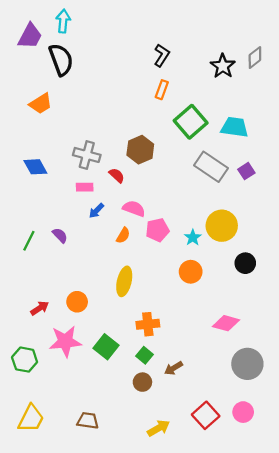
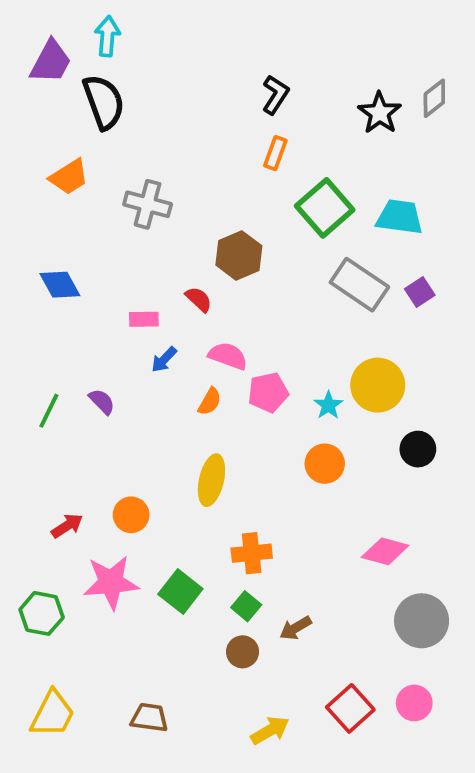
gray cross: (87, 155) -> (148, 204), moved

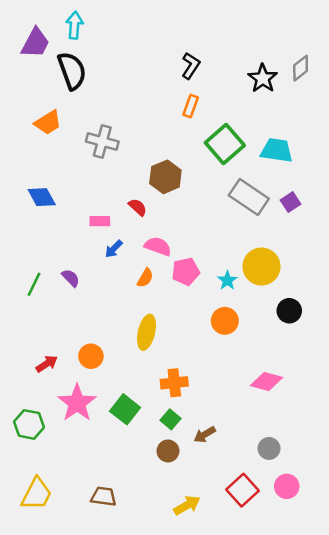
pink star: (111, 582) -> (77, 403), turned -30
gray circle: (422, 621) -> (269, 448), moved, size x0.6

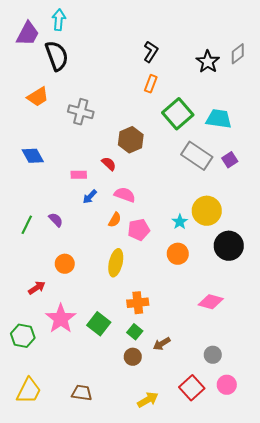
pink pentagon: (186, 272) -> (139, 230), moved
black circle: (289, 311) -> (229, 246), size x1.5
orange circle: (91, 356) -> (65, 264), moved

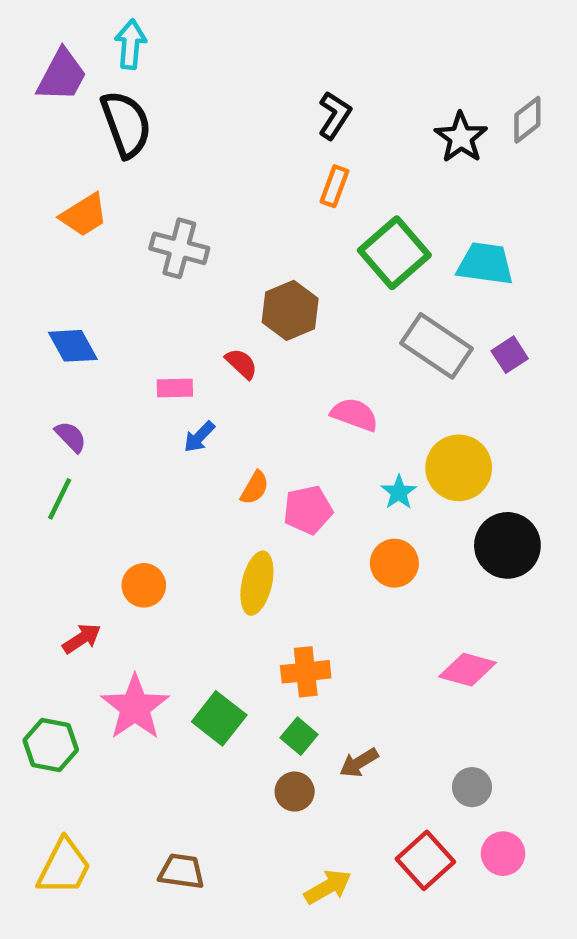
pink semicircle: (125, 195) -> (354, 415), moved
purple semicircle: (56, 220) -> (71, 437), moved

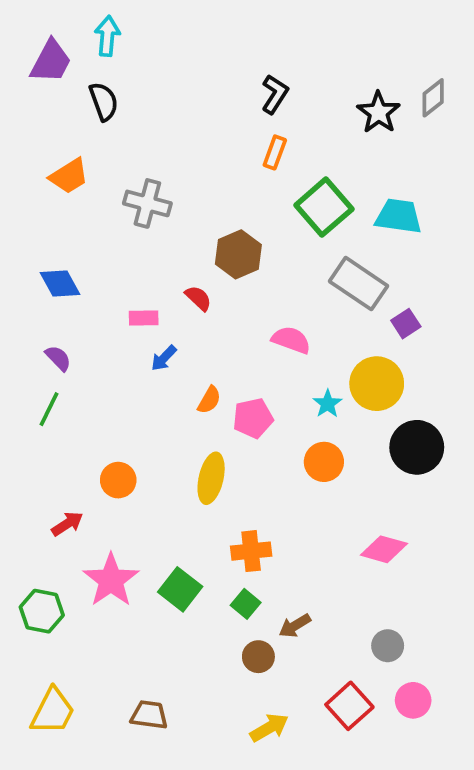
black semicircle: (126, 124) -> (104, 101), size x0.7
purple square: (510, 355) -> (406, 324), moved
brown circle: (295, 792) -> (258, 657), moved

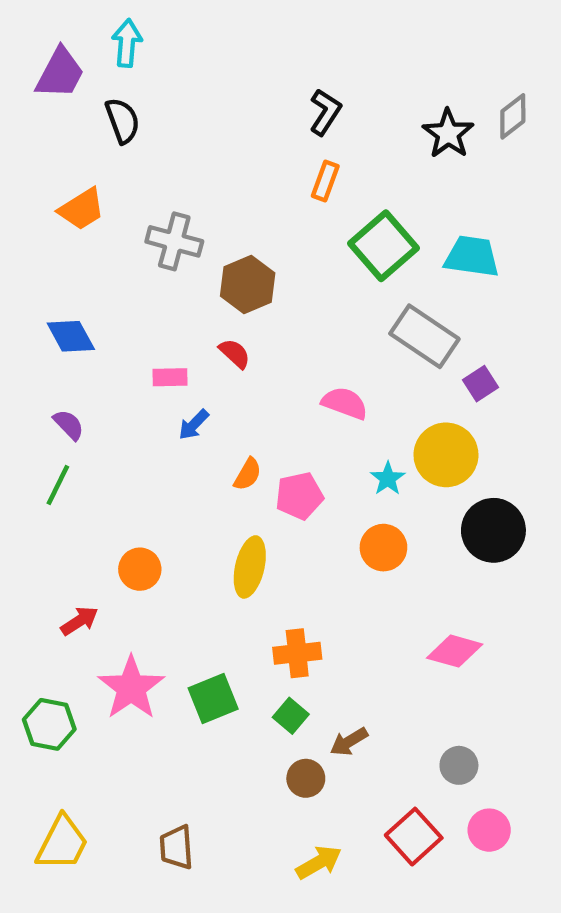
brown hexagon: (238, 254) -> (248, 285), moved
green square: (180, 589) -> (213, 699), turned 30
brown trapezoid: (149, 715) -> (176, 847), turned -102

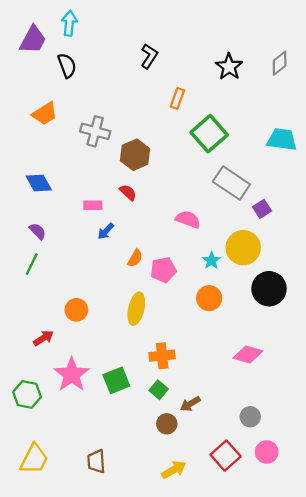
black L-shape: (325, 112) -> (149, 56), moved
black star: (448, 134) -> (229, 67), moved
cyan trapezoid: (472, 256) -> (282, 140), moved

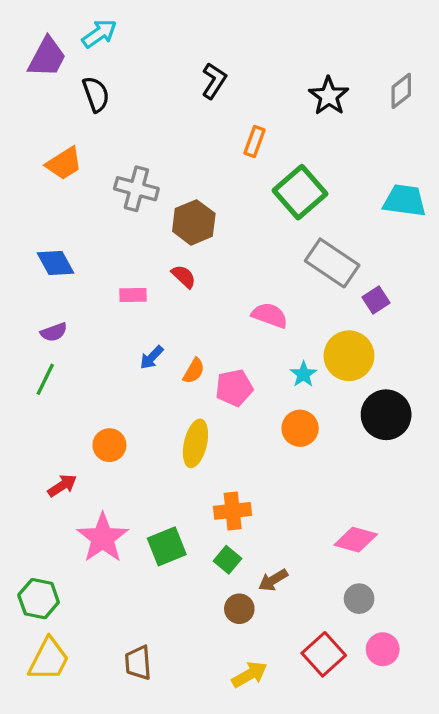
cyan arrow: (69, 23) -> (99, 34), turned 50
purple semicircle: (38, 231) -> (54, 332), turned 114
blue arrow: (106, 231) -> (152, 357), moved
pink diamond: (248, 355) -> (356, 540), moved
green hexagon: (27, 394) -> (39, 599), moved

